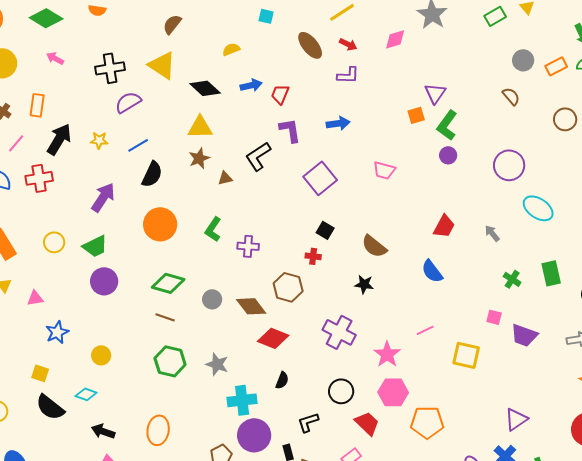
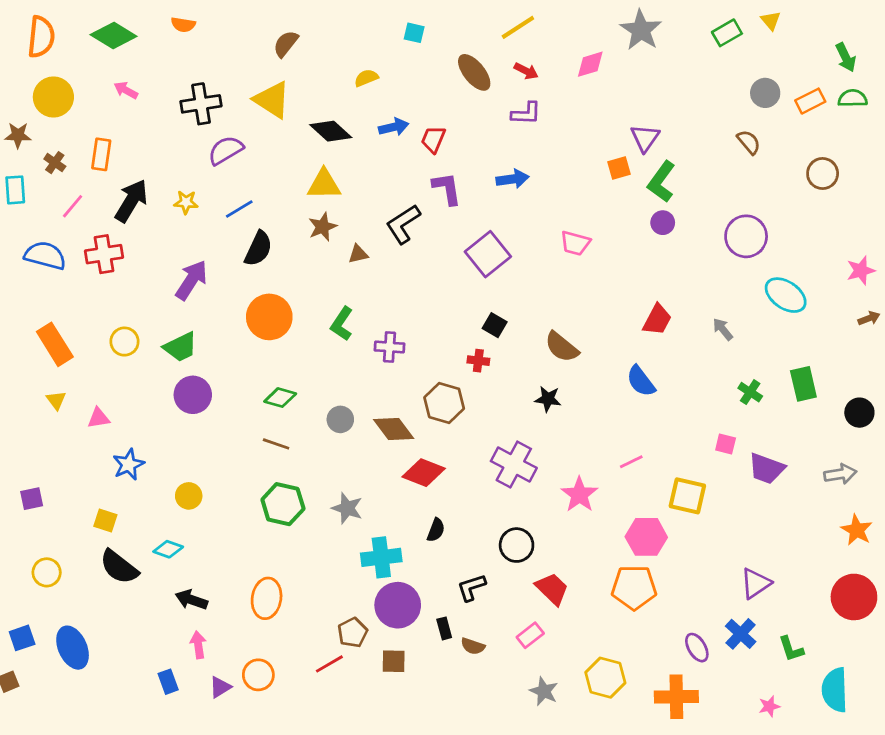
green diamond: (168, 283) -> (280, 398), size x0.7
pink hexagon: (393, 392) -> (646, 537), moved

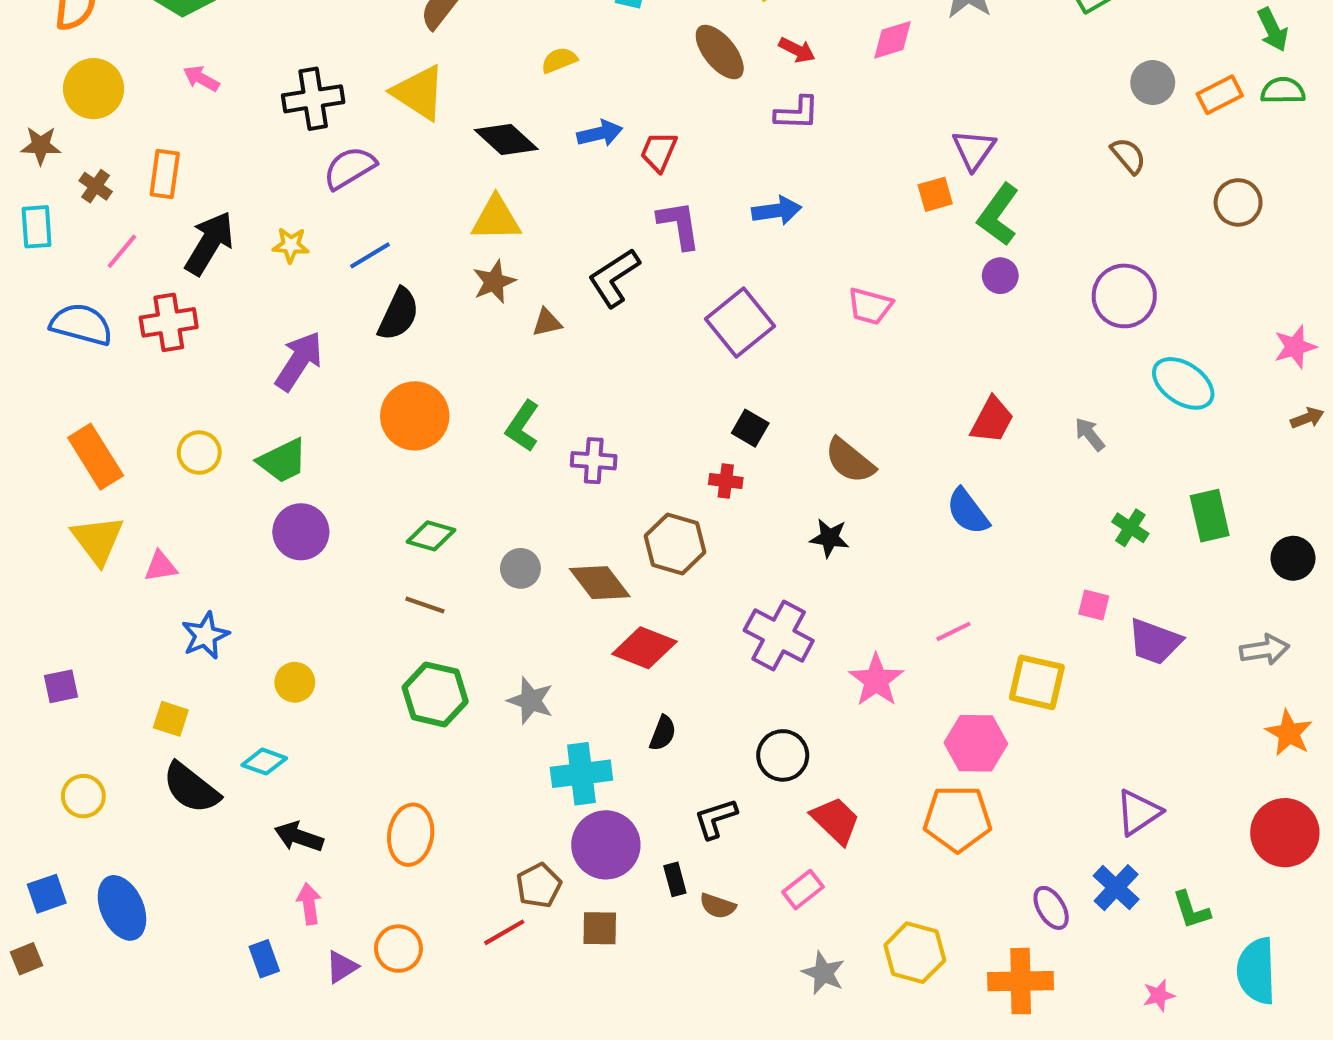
yellow triangle: (56, 400) -> (98, 540), size x1.8

